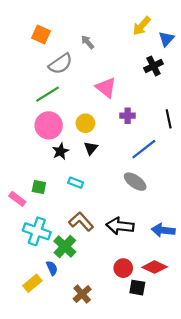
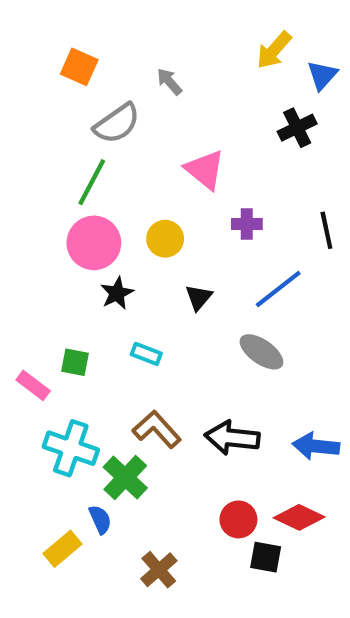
green line: (48, 94) -> (92, 182), turned -30
black triangle: (91, 148) -> (199, 297), moved

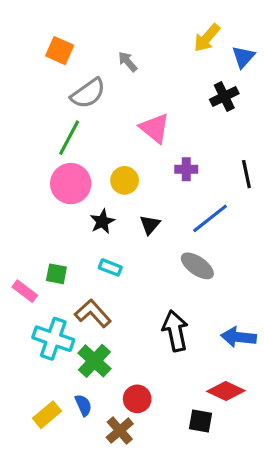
black star: (117, 293) -> (102, 222), moved
brown L-shape: (157, 429) -> (93, 313), moved
black arrow: (232, 438) -> (175, 331), turned 72
blue semicircle: (100, 519) -> (83, 405), moved
red circle: (238, 519) -> (137, 399), moved

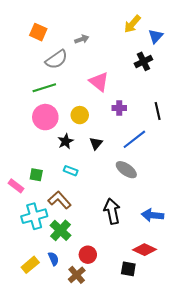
gray arrow: (128, 62) -> (82, 39), turned 112
green line: (69, 138) -> (44, 88), turned 45
cyan cross: (53, 339) -> (34, 216), turned -35

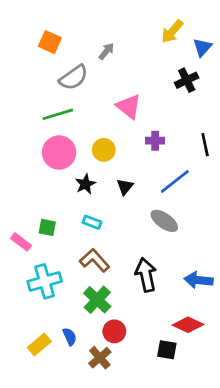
gray arrow: (82, 39) -> (106, 51), turned -32
brown L-shape: (59, 200) -> (95, 260), moved
green cross: (61, 230) -> (97, 300), moved

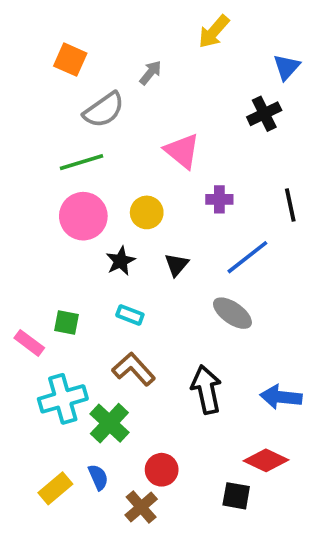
yellow arrow: (172, 32) -> (214, 32), moved
green cross: (97, 300) -> (109, 423), moved

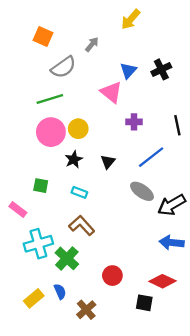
blue triangle: (287, 67) -> (128, 71), moved
yellow circle: (147, 212) -> (78, 129), moved
green square: (67, 322) -> (41, 186), moved
black arrow: (206, 390) -> (172, 205), moved, turned -108
red circle: (162, 470) -> (112, 276), moved

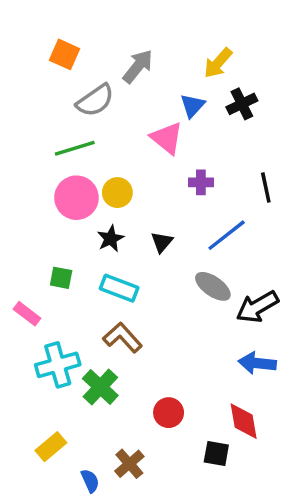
yellow arrow: (131, 19) -> (218, 63), moved
gray arrow: (92, 44) -> (138, 66), size x1.5
cyan rectangle: (79, 192) -> (119, 288), size x1.5
red diamond: (162, 281) -> (244, 421), turned 55
blue semicircle: (60, 291) -> (90, 481), moved

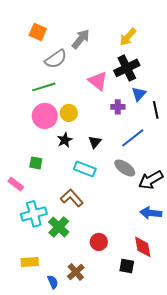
black cross: (242, 104) -> (127, 68), moved, size x1.4
blue triangle: (192, 106) -> (139, 94), moved
cyan rectangle: (119, 288) -> (85, 169), moved
yellow rectangle: (51, 447) -> (30, 262), turned 36

